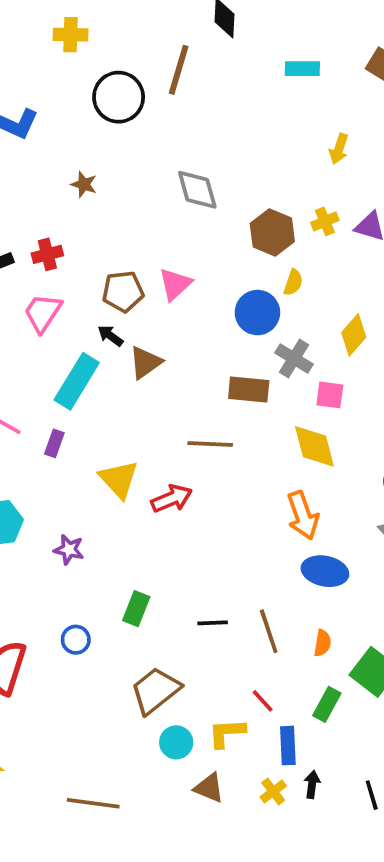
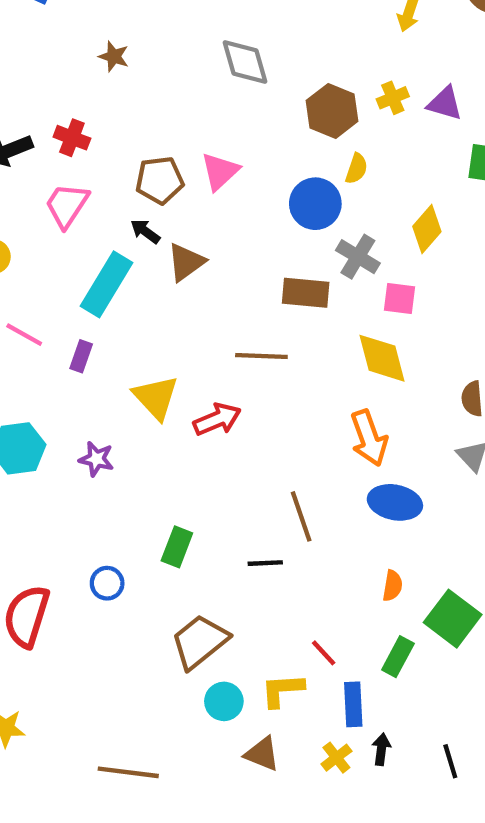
red cross: (47, 254) -> (72, 138), turned 36
purple star: (69, 550) -> (96, 459), moved
brown line: (269, 631) -> (301, 516), moved

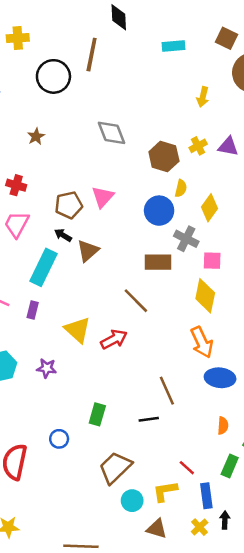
brown star: (114, 57) -> (36, 136), turned 30
yellow diamond: (427, 229) -> (209, 208), moved
brown line: (261, 356) -> (136, 301), turned 48
yellow diamond: (382, 358) -> (205, 296), turned 32

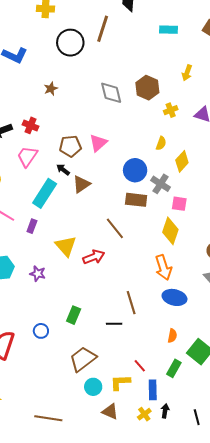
yellow cross: (198, 146) -> (171, 110), moved
brown hexagon: (164, 157) -> (147, 88), moved
blue circle: (159, 211) -> (135, 170), moved

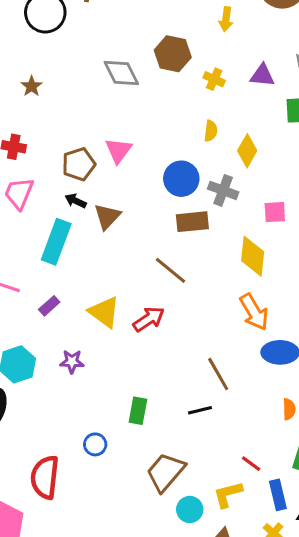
yellow cross: (171, 110) -> (214, 79), turned -32
pink square: (179, 204) -> (275, 212), moved
purple rectangle: (32, 226) -> (49, 306), moved, turned 40

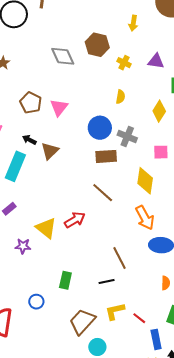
yellow diamond: (247, 151) -> (159, 111), moved
brown pentagon: (79, 164) -> (31, 103), moved, turned -30
brown line: (170, 270) -> (103, 193), moved
yellow triangle: (104, 312) -> (46, 228), moved
yellow L-shape: (228, 494) -> (115, 311), moved

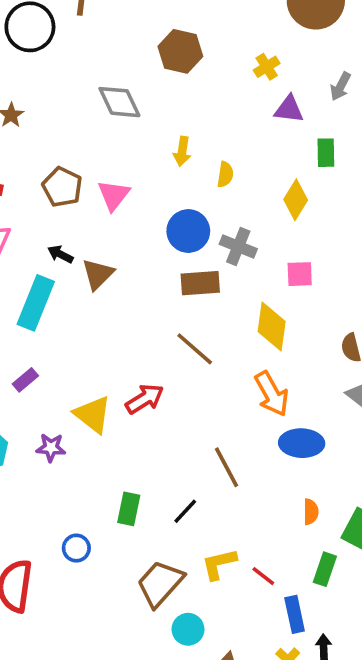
yellow arrow: (133, 23) -> (182, 151), moved
brown hexagon: (97, 45) -> (180, 51), moved
yellow cross: (124, 63) -> (267, 67), moved, turned 32
black line: (107, 282) -> (185, 511), moved, turned -35

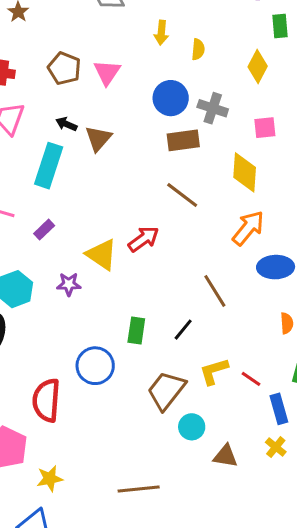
orange arrow: (272, 394) -> (248, 228), turned -108
blue circle: (76, 548) -> (95, 366), size x1.6

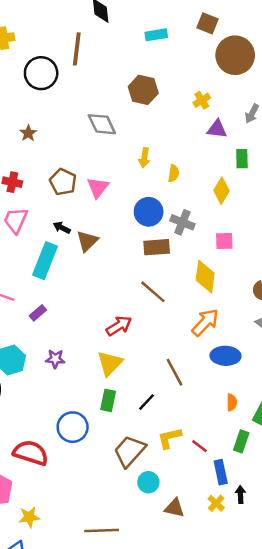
yellow triangle: (102, 255) -> (110, 363), moved, turned 36
red semicircle: (46, 400) -> (31, 453), turned 100

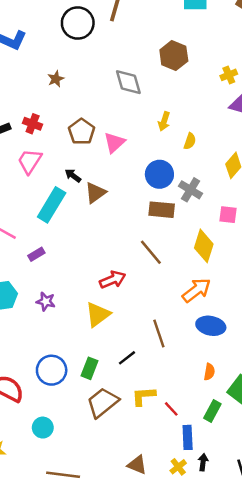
green rectangle: (108, 400) -> (89, 368), moved
cyan circle: (148, 482) -> (43, 428), moved

